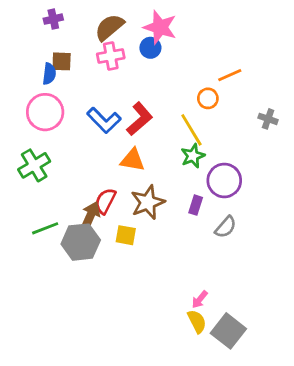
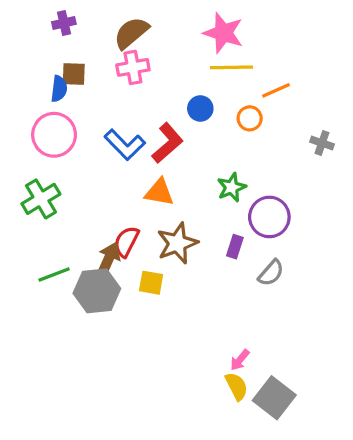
pink star: (160, 27) -> (223, 33), moved
blue circle: (150, 48) -> (200, 108), moved
yellow line: (191, 130) -> (232, 67), moved, turned -60

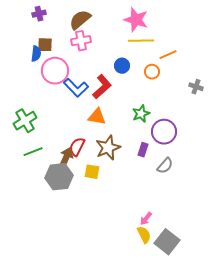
pink circle: (54, 135) -> (55, 71), moved
green line: (54, 274) -> (33, 152), moved

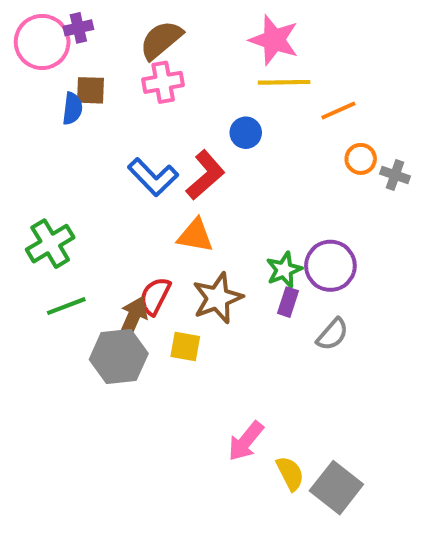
pink circle: (55, 71) -> (42, 42), moved
orange circle: (152, 72) -> (361, 159), moved
green star: (141, 114) -> (284, 270), moved
pink arrow: (146, 219) -> (246, 441), moved, size x1.5

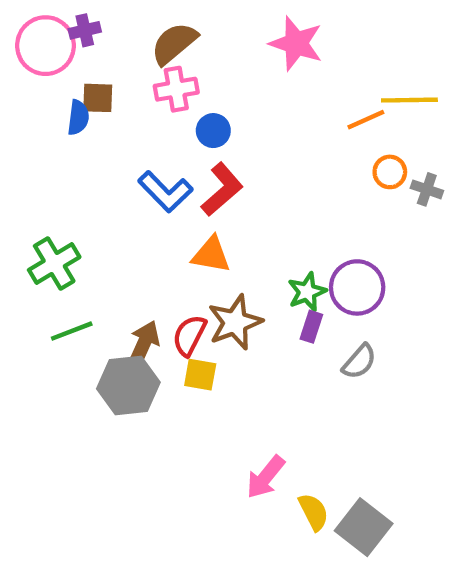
yellow line: (284, 82) -> (409, 100), moved
blue circle: (246, 133) -> (213, 131), moved
red semicircle: (155, 296) -> (189, 335), moved

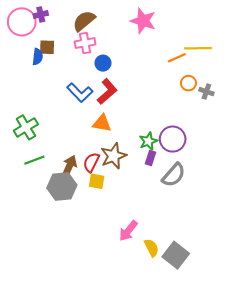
gray semicircle: (359, 362) -> (174, 175), size x1.4

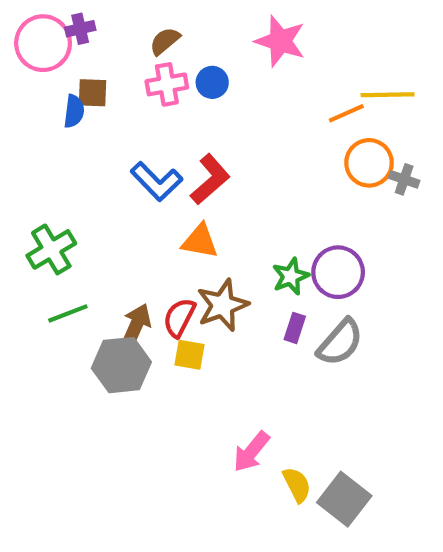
brown semicircle: (84, 21) -> (165, 41), size x0.7
blue circle: (103, 63) -> (212, 82), moved
orange circle: (188, 83) -> (369, 163), size x1.5
purple rectangle: (150, 158) -> (295, 328), moved

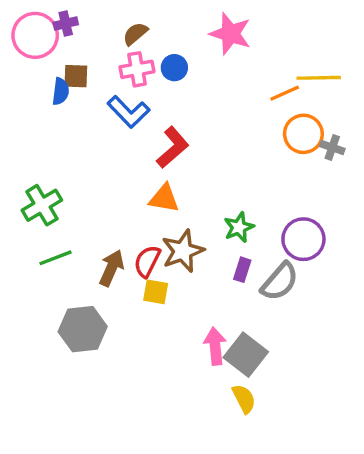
blue L-shape: (157, 181) -> (129, 112), moved
purple circle: (338, 272) -> (303, 239), moved
gray hexagon: (121, 365) -> (83, 329), moved
pink arrow: (251, 452) -> (215, 346), moved, turned 135
gray square: (344, 499) -> (246, 355), moved

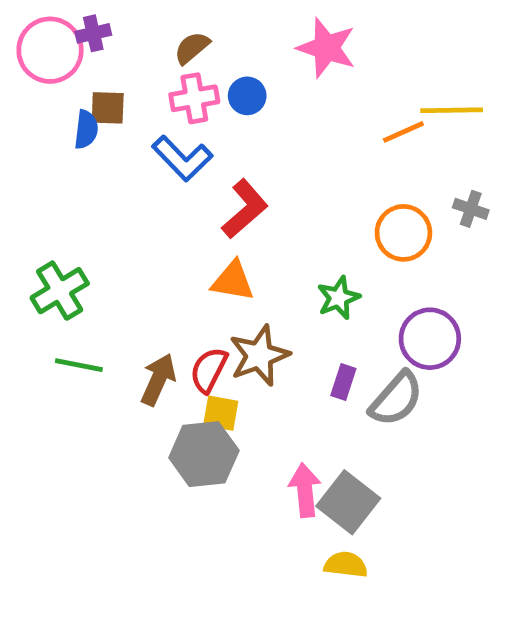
orange circle: (303, 134) -> (403, 233), moved
green star: (239, 227) -> (339, 298), moved
green line: (55, 258) -> (79, 365), turned 32
gray hexagon: (83, 329) -> (204, 454), moved
yellow semicircle: (244, 399) -> (346, 565), turned -56

